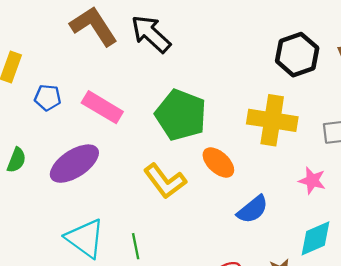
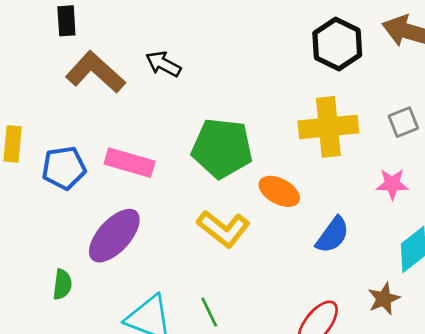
black arrow: (151, 34) -> (163, 64), size x0.7
blue pentagon: (48, 98) -> (64, 168), size x1.4
green semicircle: (16, 160) -> (62, 284), moved

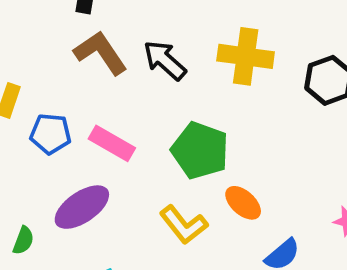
black arrow: (163, 64) -> (165, 60), size x1.4
yellow cross: (328, 127) -> (246, 56), moved

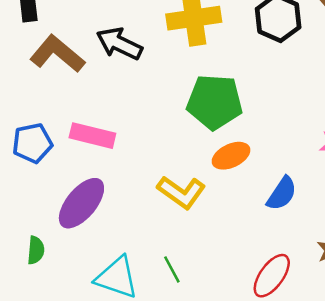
green pentagon: (200, 151) -> (215, 102), moved
orange ellipse: (243, 203) -> (231, 156), turned -51

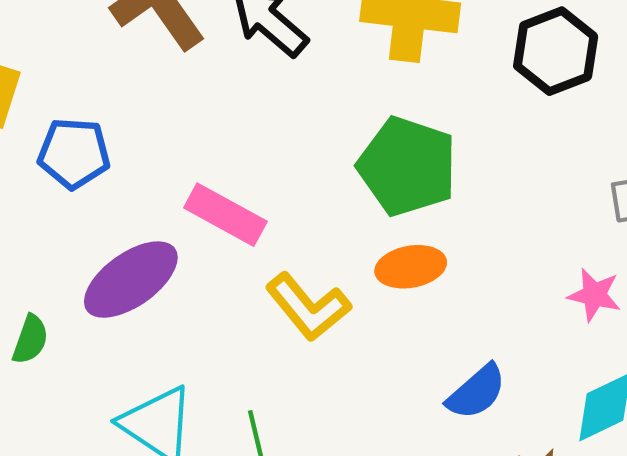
pink rectangle: (92, 136) -> (225, 215), moved
blue semicircle: (282, 194) -> (476, 392), moved

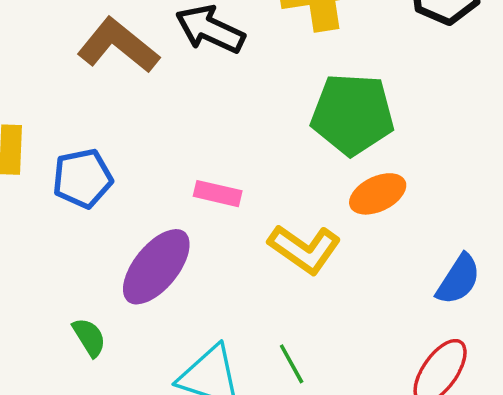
pink rectangle: (225, 215) -> (218, 194), size x0.7
green semicircle: (30, 339) -> (89, 337), turned -36

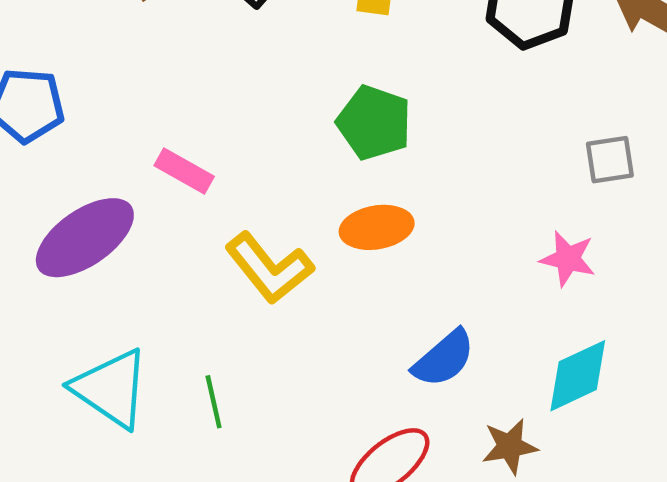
green pentagon: (352, 114) -> (374, 123), size x0.7

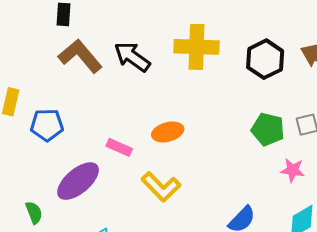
green pentagon: (374, 123) -> (268, 129), moved
orange ellipse: (377, 227) -> (168, 132), moved

